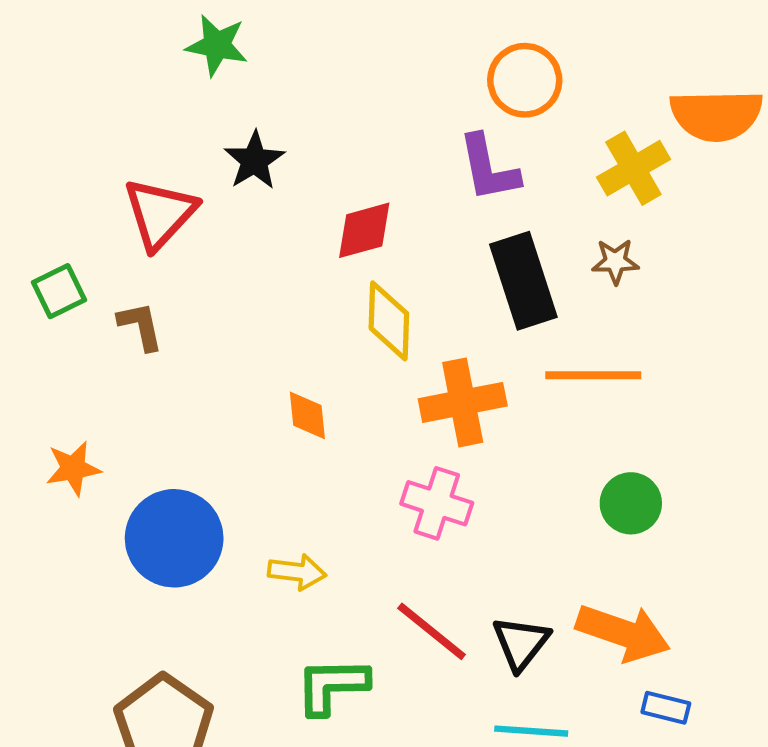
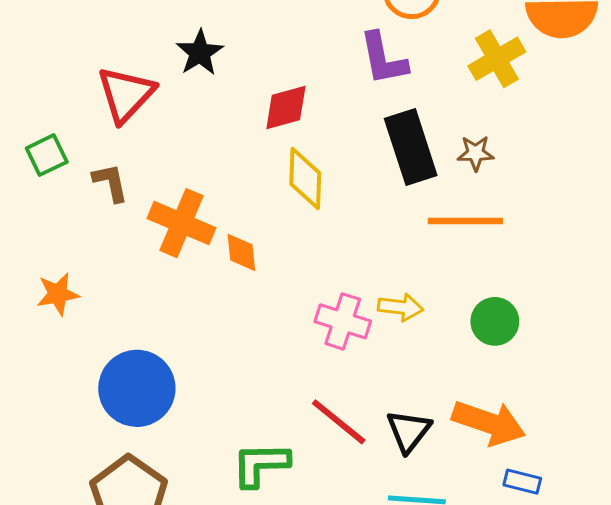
brown star: (615, 261) -> (476, 153), moved
orange cross: (463, 402) -> (182, 223), moved, turned 34
blue circle: (174, 538) -> (137, 388), moved
yellow arrow: (297, 572) -> (401, 307), moved

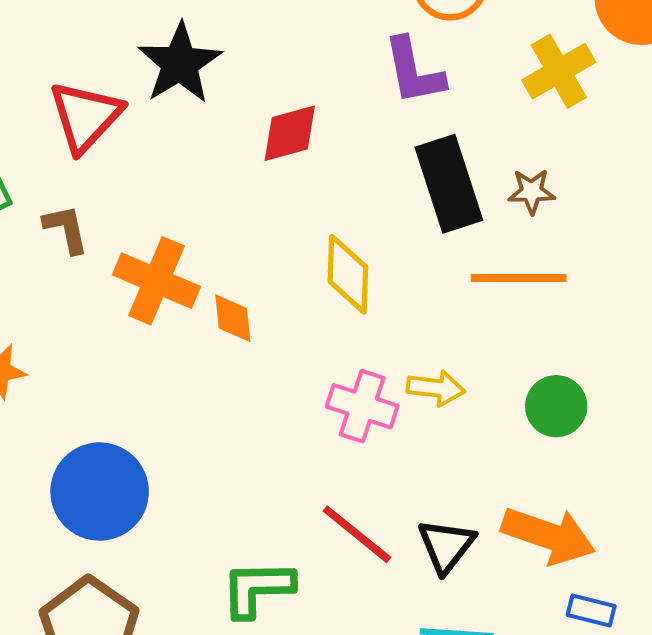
black star: (200, 53) -> (180, 63), size x1.4
yellow diamond: (305, 178) -> (348, 274), moved

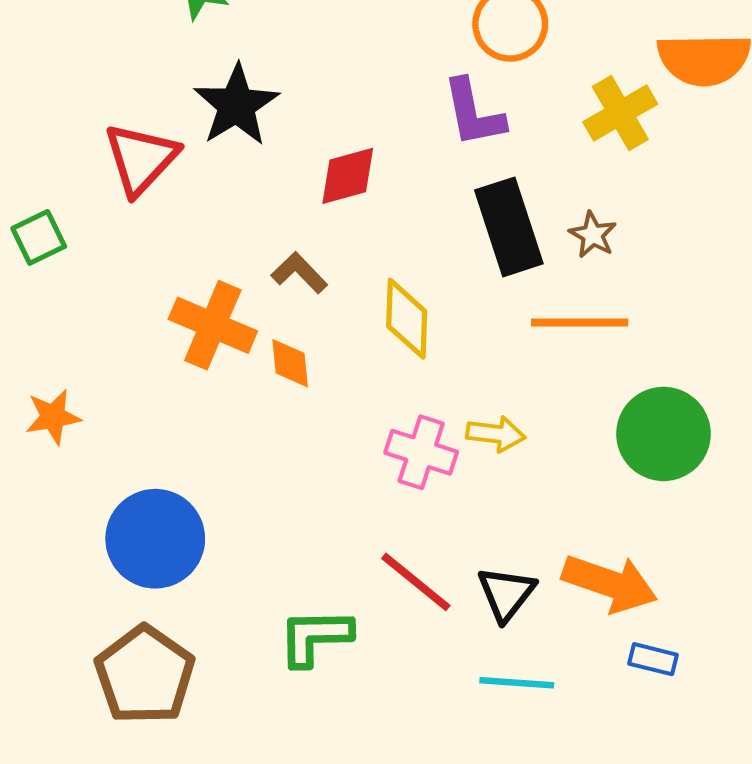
brown star: (532, 191) -> (593, 235), turned 30
brown L-shape: (66, 229) -> (299, 273), moved, turned -32
green circle: (556, 406) -> (663, 434), moved, size x1.5

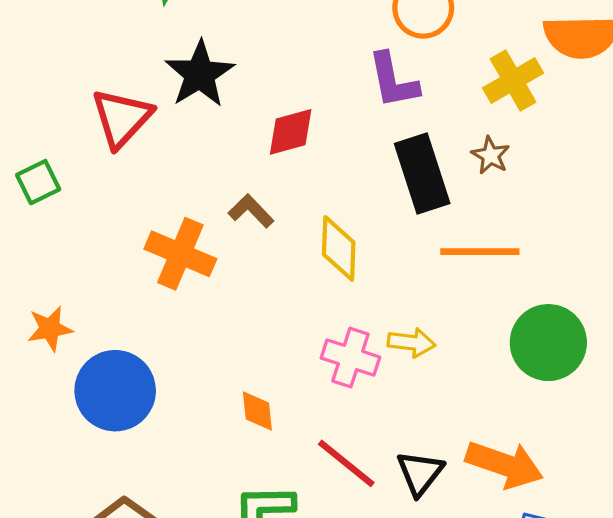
brown star: (593, 235) -> (491, 155), moved
orange diamond: (290, 363) -> (257, 411), moved
blue circle: (155, 539) -> (115, 391), moved

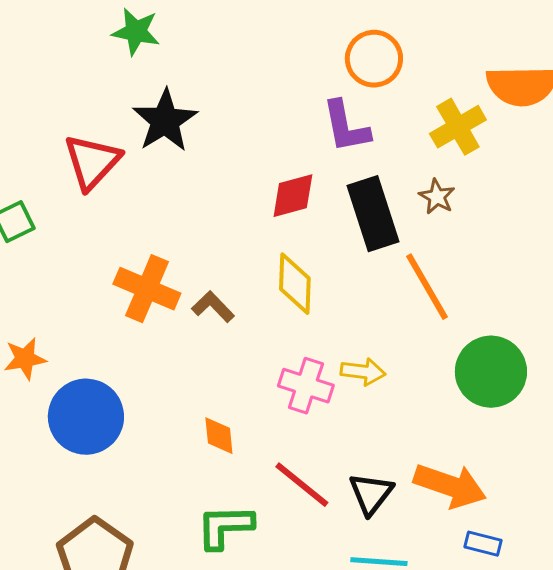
red diamond: (291, 132) -> (293, 196), moved
brown L-shape: (251, 211) -> (213, 307), moved
orange line: (480, 252) -> (427, 287), turned 60

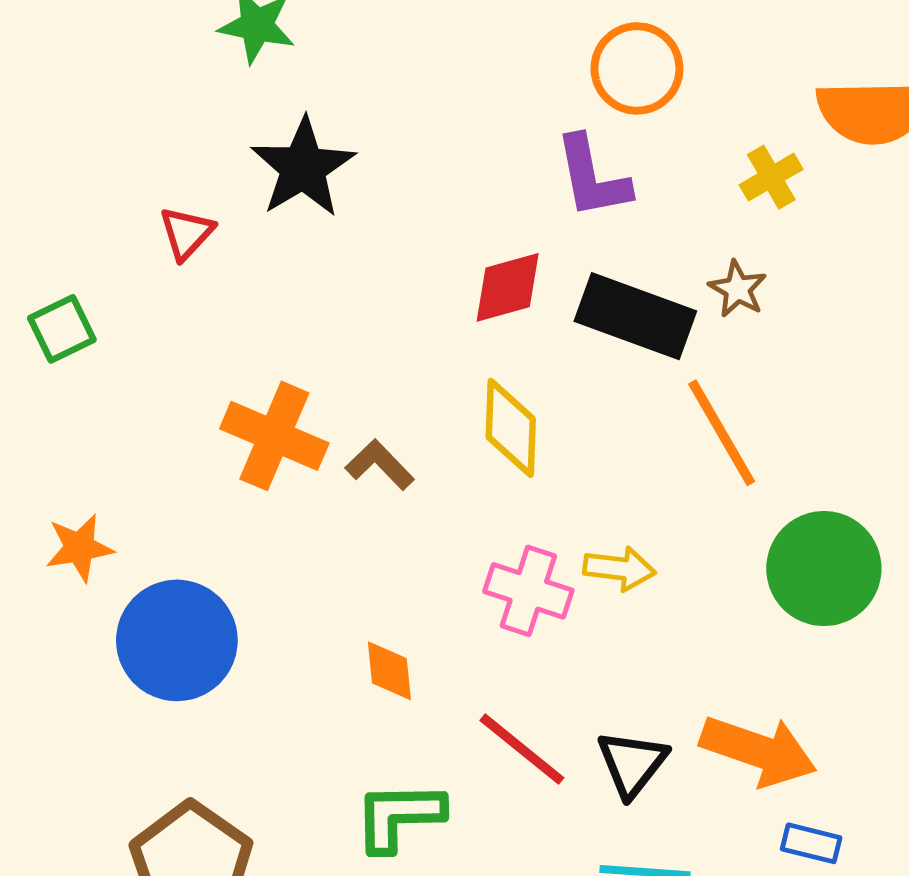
yellow cross: (458, 127) -> (771, 177), size x0.7
red triangle: (92, 162) -> (186, 233), size x0.6
black rectangle: (373, 214) -> (635, 316), turned -52

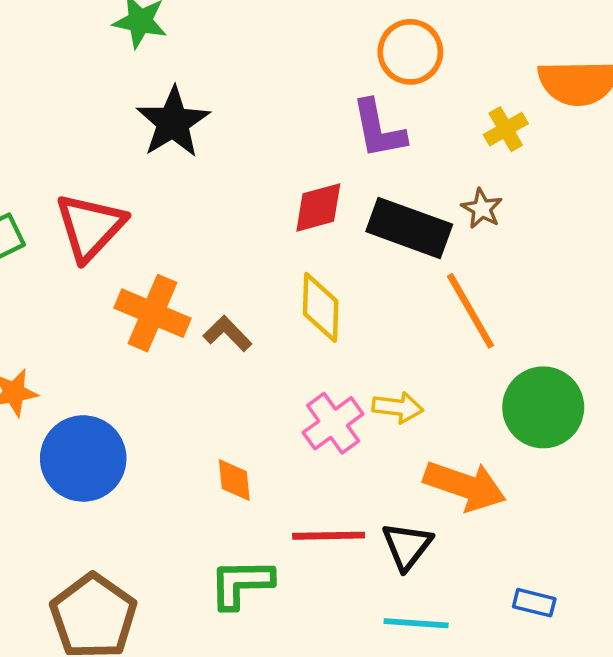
red triangle: (186, 233) -> (90, 227), moved, size x1.8
pink cross: (528, 591) -> (333, 423), turned 36
red line: (522, 749) -> (329, 536), turned -40
orange arrow: (758, 751) -> (465, 486), moved

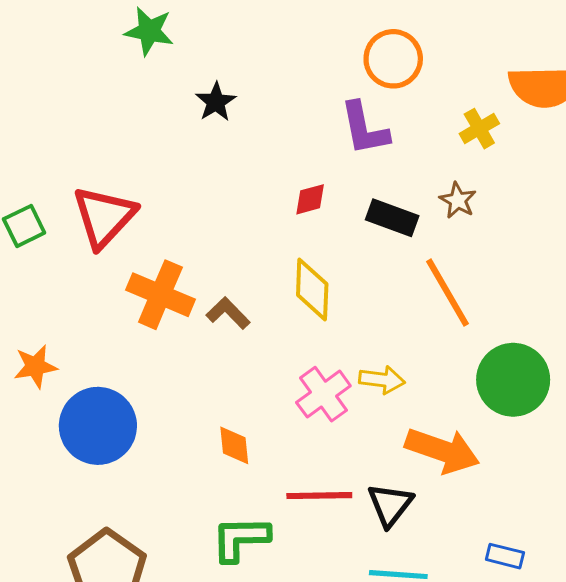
black star: (173, 122) -> (216, 102), moved, size x0.6
red diamond: (318, 207) -> (310, 199), size x0.7
black rectangle: (409, 228) -> (392, 218), size x0.7

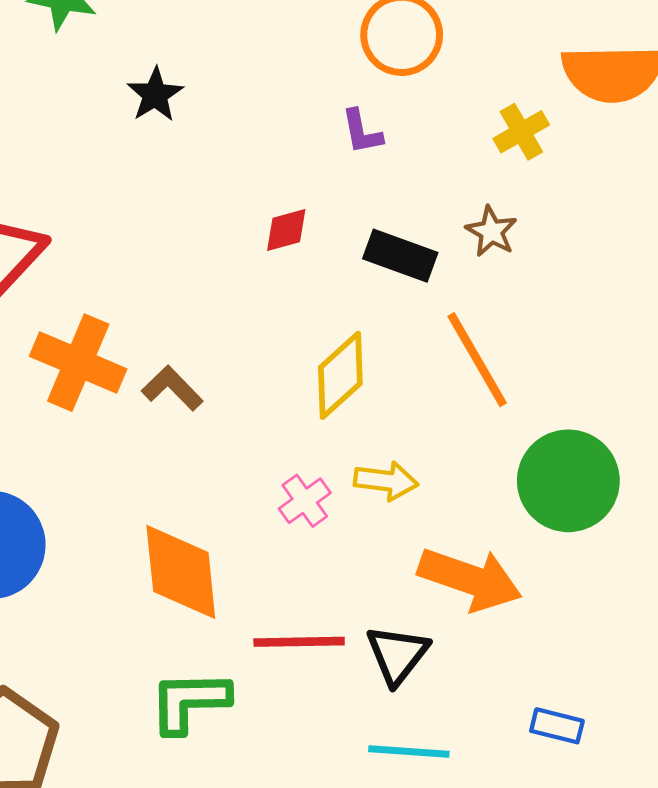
purple L-shape: (364, 129) -> (362, 132), size x0.6
yellow diamond: (312, 290) -> (340, 375), moved, turned 46
pink cross: (323, 394) -> (305, 501), size x0.7
orange diamond: (234, 445) -> (181, 572), size x1.8

